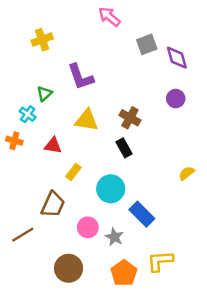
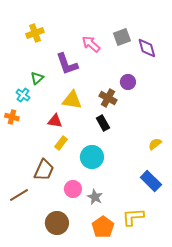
pink arrow: (109, 17) -> (91, 44), moved
purple circle: (176, 99) -> (128, 82), moved
red triangle: (53, 145) -> (55, 121), moved
blue rectangle: (142, 214) -> (151, 181), moved

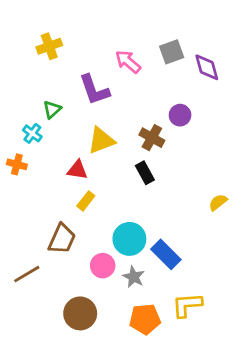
yellow triangle: (72, 100) -> (101, 140), turned -30
cyan circle: (92, 157) -> (129, 239), moved
blue rectangle: (151, 181) -> (166, 254), moved
orange pentagon: (103, 227) -> (145, 319), turned 30

